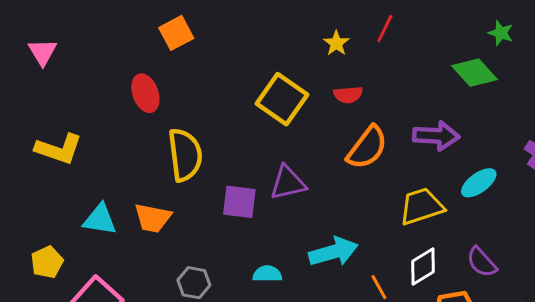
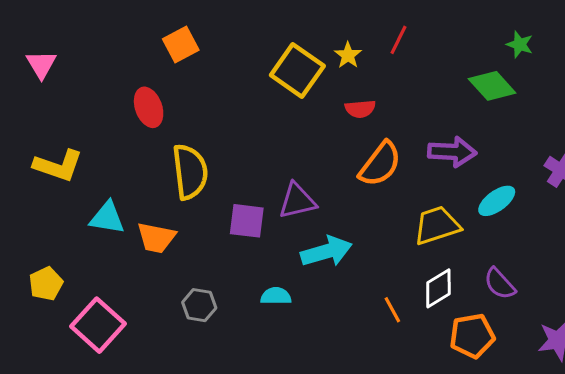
yellow square: (282, 99) -> (297, 71), moved
cyan triangle: (100, 220) -> (107, 218), moved
cyan arrow: (333, 252) -> (326, 251), moved

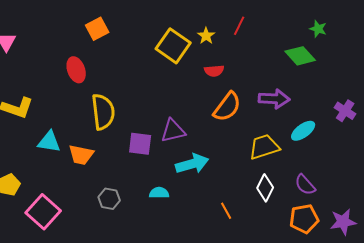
white diamond: (438, 288) -> (265, 188), turned -32
orange line: (392, 310) -> (226, 211), moved
orange pentagon: (472, 336) -> (304, 219), moved

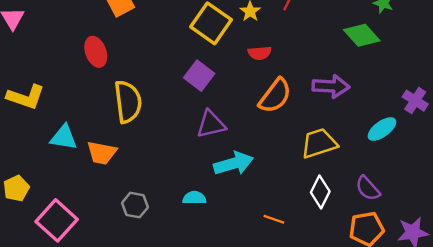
cyan ellipse: (303, 131) -> (382, 129), moved
purple square: (140, 144) -> (199, 76), moved, turned 30
orange line: (226, 211) -> (274, 219), turned -42

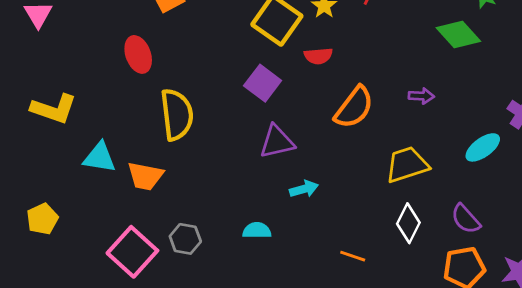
red semicircle: (260, 53) -> (318, 56), moved
purple arrow: (331, 86) -> (421, 96), size x0.6
cyan arrow: (234, 163) -> (304, 189), size x0.6
pink square: (57, 220) -> (132, 252), moved

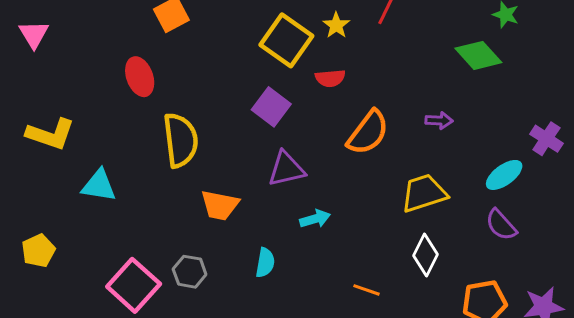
orange trapezoid: (145, 176) -> (220, 205), moved
purple semicircle: (466, 219) -> (501, 225), moved
cyan semicircle: (257, 230) -> (265, 263), turned 100

